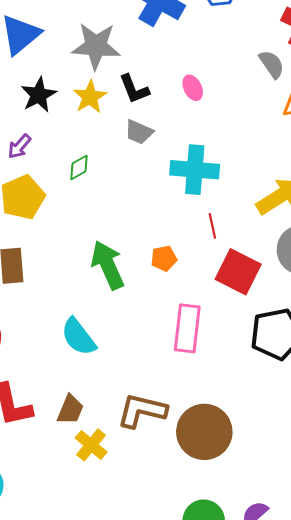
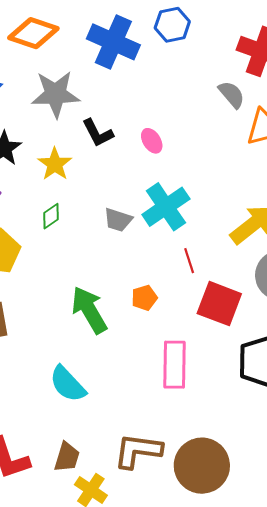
pink ellipse: (193, 88) -> (152, 141), moved
yellow star: (90, 97) -> (55, 164), moved
gray trapezoid: (139, 132) -> (118, 220), moved
cyan cross: (195, 170) -> (166, 207), turned -33

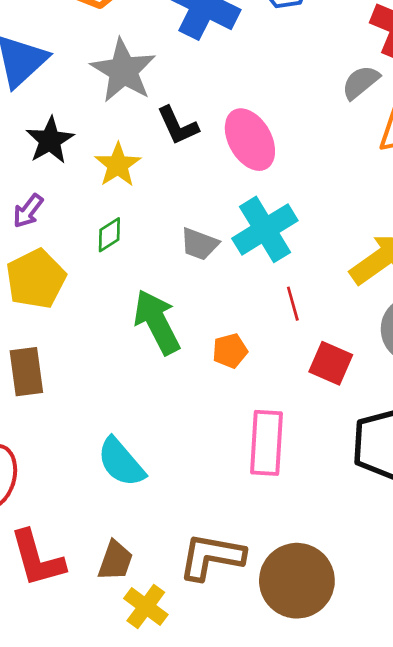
gray star: (56, 94) -> (123, 71), turned 30
gray semicircle: (232, 94) -> (361, 82), turned -92
pink ellipse: (152, 141) -> (250, 140), size x1.8
red square: (219, 304) -> (331, 363), size x0.7
green arrow: (89, 310) -> (157, 322), moved

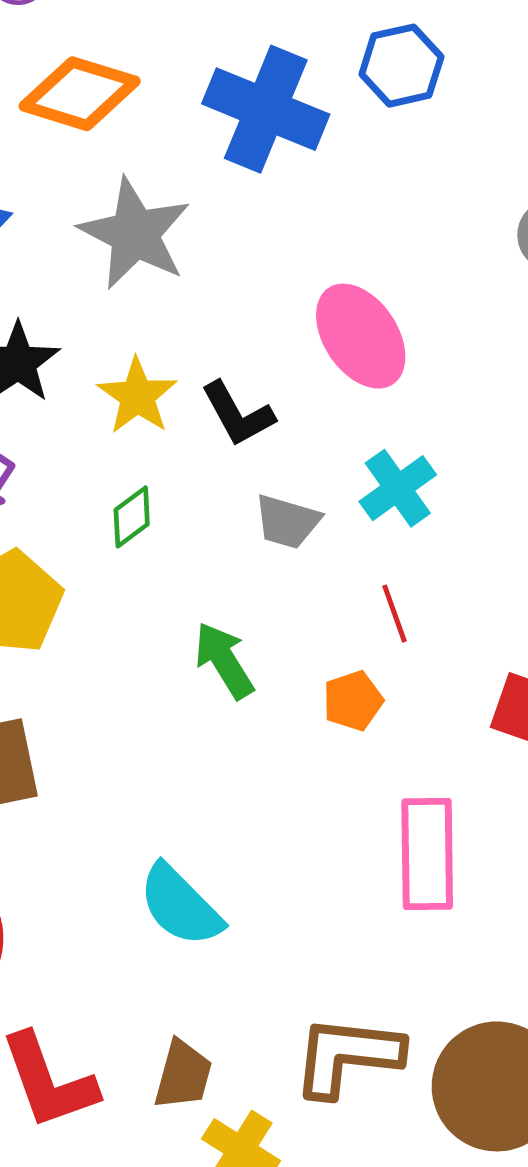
black L-shape: (178, 126) -> (238, 414), moved
cyan cross: (265, 229) -> (398, 488), size x0.7
red line: (293, 304) -> (394, 614), moved
green arrow: (157, 322) -> (224, 660), size x0.7

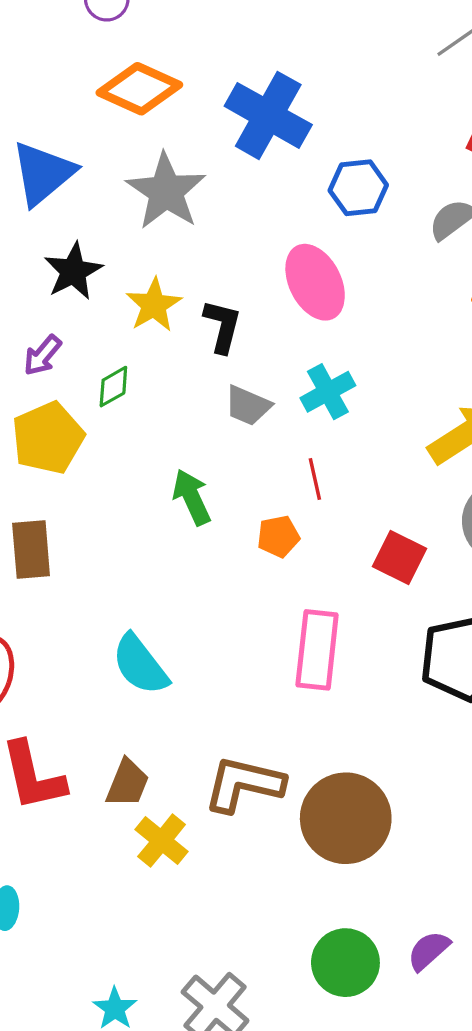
blue hexagon: (401, 66) -> (358, 188), moved
black L-shape: (238, 414) -> (222, 326), turned -144
green diamond: (132, 517) -> (113, 387), moved

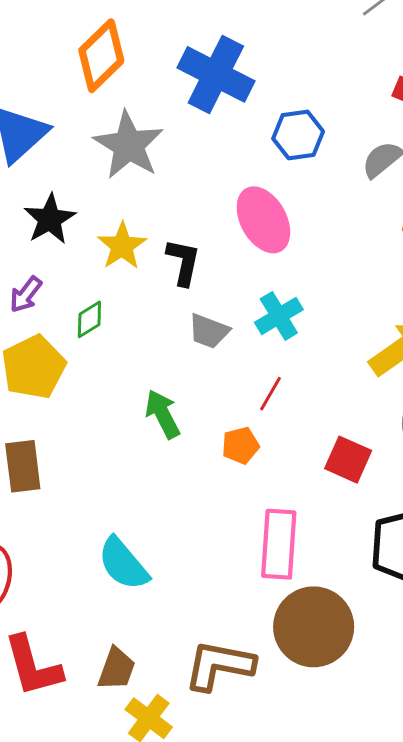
orange diamond: (139, 89) -> (101, 56), turned -66
red line: (315, 479) -> (271, 394), turned 45
brown circle: (346, 818) -> (314, 627), moved

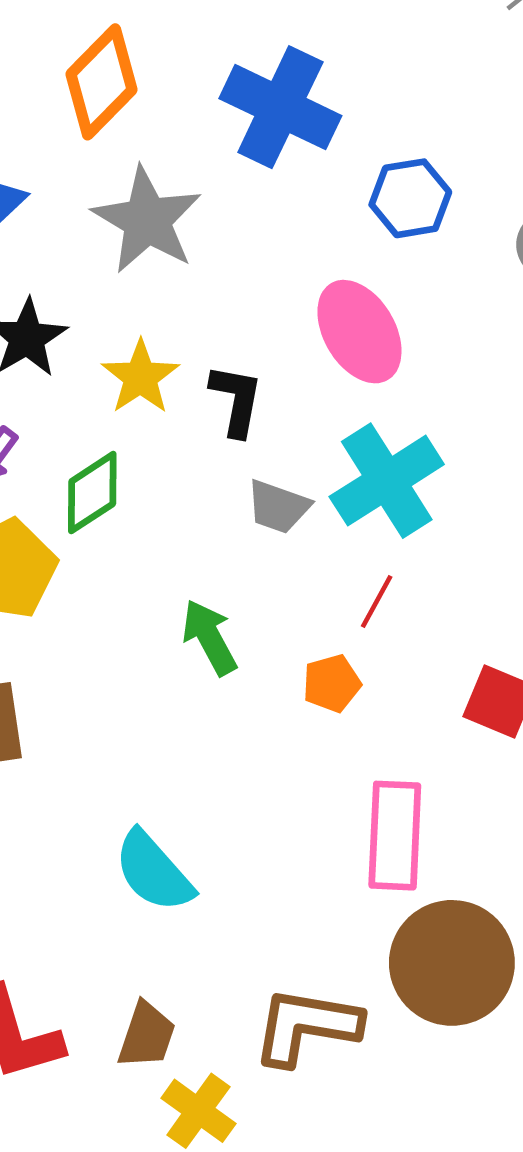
cyan cross: (279, 316) -> (387, 481), size x1.5
green diamond: (89, 319) -> (92, 493), size x1.4

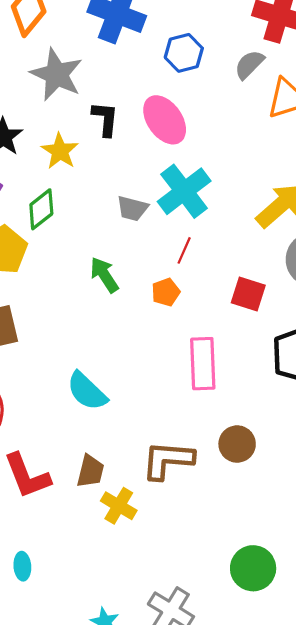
black L-shape: (236, 400) -> (105, 119), moved
brown circle: (452, 963) -> (237, 444), moved, size x0.6

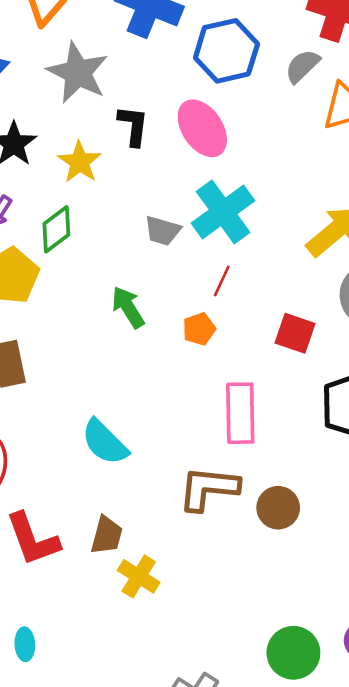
blue hexagon: (184, 53) -> (226, 51), size x1.4
brown L-shape: (168, 460) -> (208, 488), moved

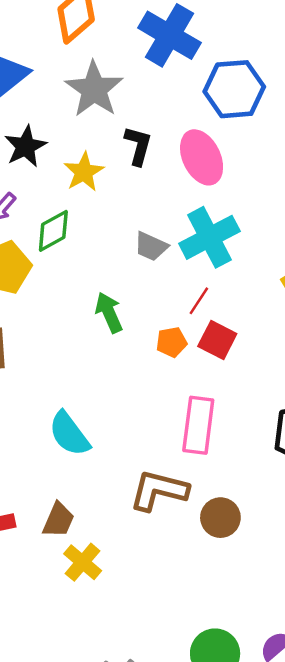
red square: (295, 333) -> (217, 340), moved

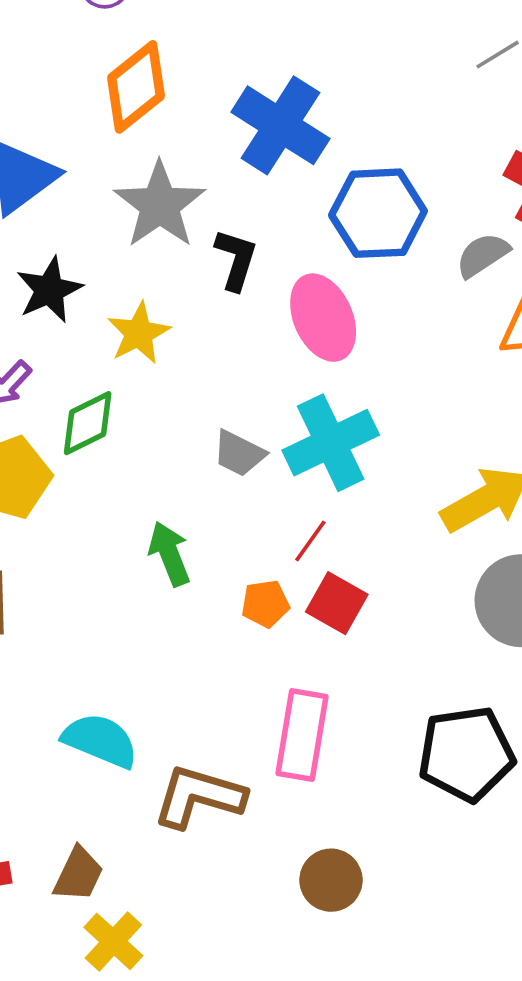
black L-shape: (138, 146) -> (236, 260), moved
cyan semicircle: (69, 434) -> (100, 741), turned 147
brown L-shape: (159, 490) -> (199, 797), moved

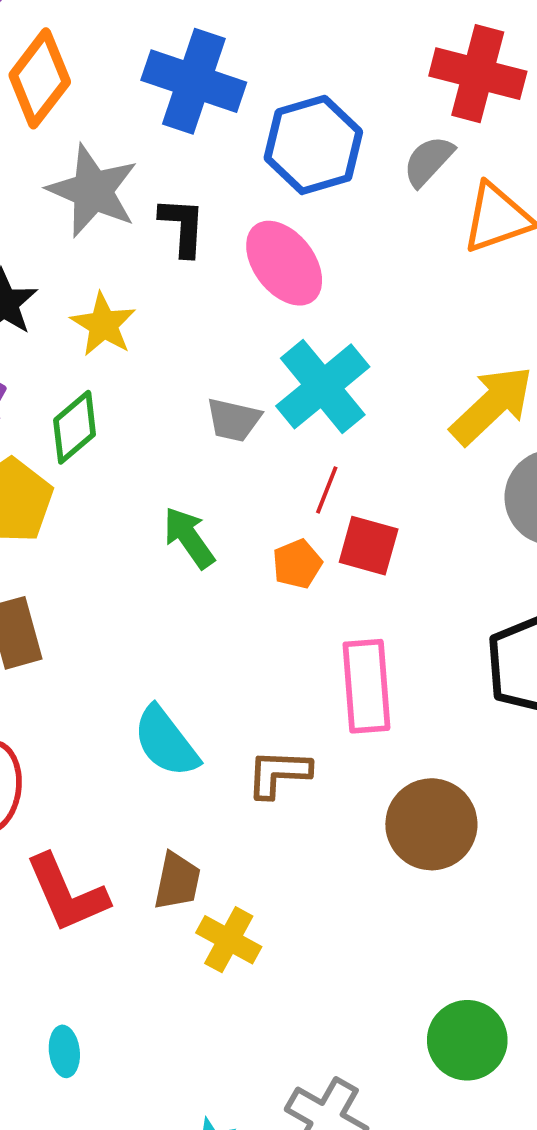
cyan semicircle: (100, 741) -> (166, 742), turned -136
brown L-shape: (199, 797) -> (279, 773), size x0.7
brown circle: (331, 880) -> (431, 824), size x1.4

